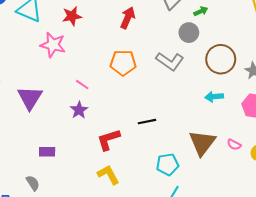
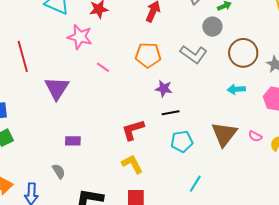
pink line: (82, 85) -> (103, 67), moved
purple star: (79, 110) -> (164, 89), moved, turned -30
cyan pentagon: (167, 164) -> (182, 141), moved

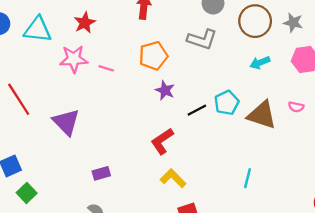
pink line: (103, 67) -> (106, 68), moved
purple star: (164, 89) -> (165, 90), moved, turned 30
brown triangle: (224, 134) -> (262, 115), turned -32
cyan pentagon: (182, 141) -> (227, 103), moved

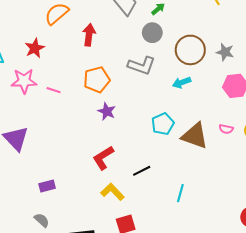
cyan arrow: (260, 63) -> (182, 82), moved
black line: (197, 110) -> (142, 171), moved

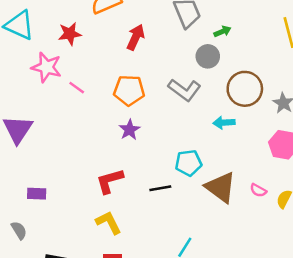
black line: (142, 171) -> (160, 188), moved

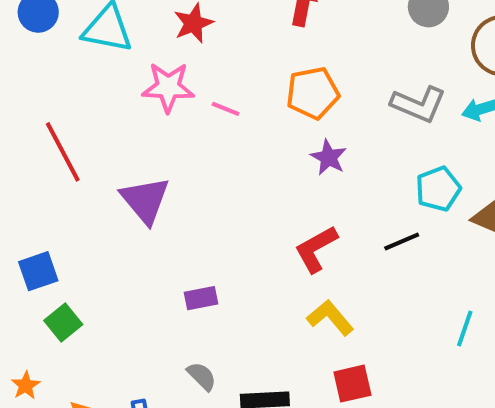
gray L-shape: (184, 90) -> (418, 104), moved
gray semicircle: (19, 230) -> (202, 376), moved

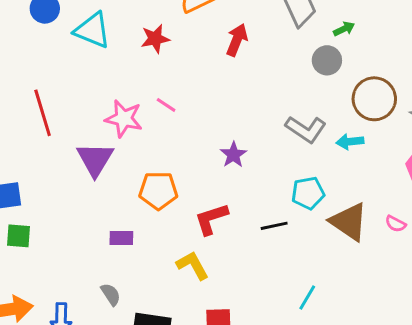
pink star: (168, 87) -> (124, 119), moved
orange pentagon: (313, 93) -> (158, 190), moved
yellow L-shape: (330, 318) -> (193, 265), moved
green square: (63, 323) -> (19, 236), turned 32

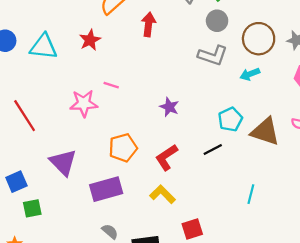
gray L-shape: (306, 129) -> (213, 55), moved
purple triangle: (95, 159) -> (63, 162), moved
purple rectangle: (121, 238) -> (106, 189), size x1.8

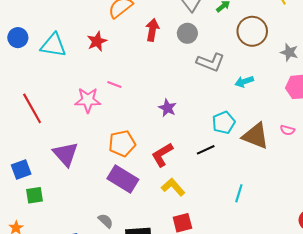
gray circle: (217, 21) -> (187, 33), moved
brown circle: (259, 39) -> (252, 31), moved
purple rectangle: (106, 189) -> (123, 179), moved, turned 44
yellow L-shape: (163, 194) -> (173, 187), moved

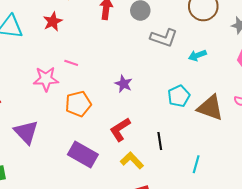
orange pentagon: (122, 143) -> (78, 104), moved
black line: (206, 150) -> (160, 141), moved, turned -72

